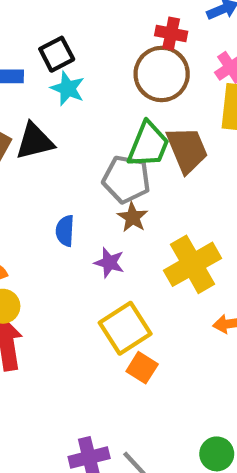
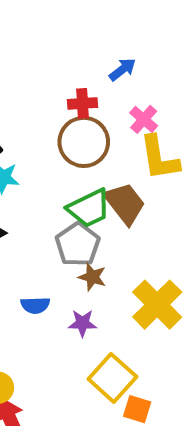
green trapezoid: (148, 145) -> (89, 208), turned 57
gray pentagon: (126, 179) -> (78, 244), turned -30
blue semicircle: (65, 231) -> (35, 305), turned -80

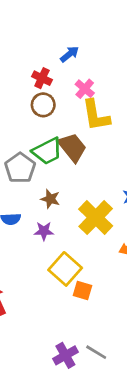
red cross: (83, 103) -> (42, 78), turned 30
brown circle: (84, 142) -> (43, 105), size x0.7
gray pentagon: (78, 244) -> (20, 168), moved

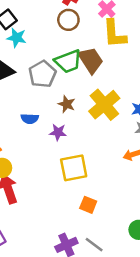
yellow cross: (96, 218) -> (104, 105), moved
yellow square: (65, 269) -> (74, 168), turned 32
orange square: (83, 290) -> (88, 205), moved

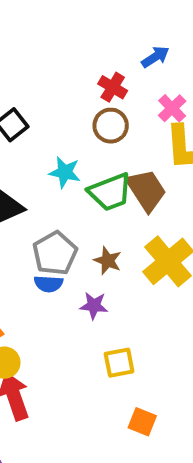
cyan star: (17, 38) -> (65, 172), moved
gray pentagon: (42, 74) -> (55, 253), moved
yellow square: (74, 168) -> (119, 363), size x0.7

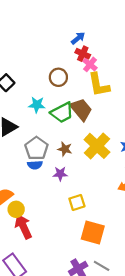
red cross: (113, 87) -> (83, 54), moved
orange square: (142, 422) -> (93, 232), size x1.6

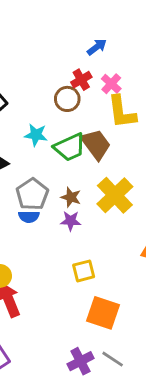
red cross: (83, 54) -> (81, 80), moved, turned 32
purple star: (60, 174) -> (71, 221), moved

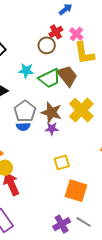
brown star: (71, 197) -> (51, 112), size x1.5

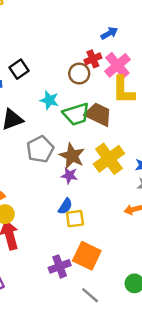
pink cross: (76, 34) -> (117, 65), size x1.5
brown trapezoid: (67, 76) -> (98, 114), turned -35
blue semicircle: (23, 127) -> (65, 206), moved, turned -64
purple cross: (62, 224) -> (60, 266), moved

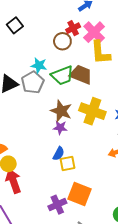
black square: (19, 69) -> (15, 25), moved
gray pentagon: (40, 149) -> (33, 82), moved
yellow cross: (109, 159) -> (92, 111), turned -30

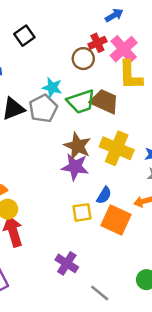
purple star: (60, 128) -> (75, 167), size x1.5
blue semicircle: (59, 154) -> (104, 195), moved
orange square: (80, 194) -> (116, 220), moved
purple cross: (57, 205) -> (67, 263), turned -36

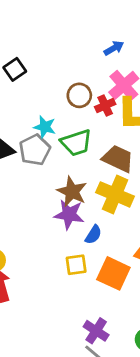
red cross: (97, 43) -> (105, 105), moved
brown trapezoid: (104, 101) -> (118, 159), moved
blue semicircle: (104, 195) -> (93, 235), moved
purple cross: (67, 263) -> (96, 331), moved

